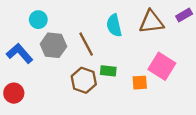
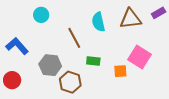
cyan circle: (38, 20) -> (41, 15), moved
gray hexagon: (53, 45) -> (50, 65), moved
brown hexagon: (84, 80) -> (70, 82), moved

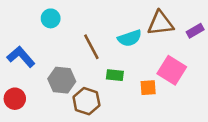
purple rectangle: (159, 13) -> (195, 31), moved
cyan semicircle: (98, 22) -> (130, 38), moved, turned -96

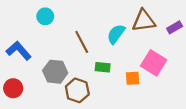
cyan semicircle: (130, 38) -> (116, 34), turned 145

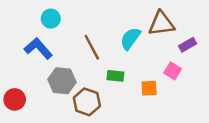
purple rectangle: (175, 27) -> (188, 45), moved
blue L-shape: (19, 51) -> (38, 48), moved
pink square: (154, 63) -> (173, 71), size x0.6

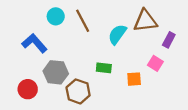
cyan circle: (51, 19) -> (56, 16), moved
purple rectangle: (188, 45) -> (169, 40), turned -32
brown line: (92, 47) -> (83, 21), moved
red circle: (15, 99) -> (28, 89), moved

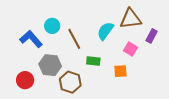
cyan circle: (56, 16) -> (52, 26), moved
brown line: (83, 21) -> (74, 39), moved
pink square: (155, 63) -> (130, 49), moved

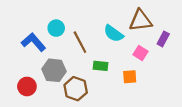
cyan semicircle: (105, 31) -> (113, 33), turned -90

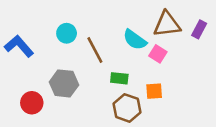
purple rectangle: (163, 39) -> (199, 29), moved
blue L-shape: (33, 42) -> (19, 46), moved
pink square: (141, 53) -> (158, 54), moved
brown hexagon: (76, 89) -> (127, 108), moved

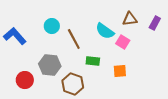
brown triangle: (167, 24) -> (130, 19), size x0.7
brown hexagon: (127, 108) -> (73, 84), moved

